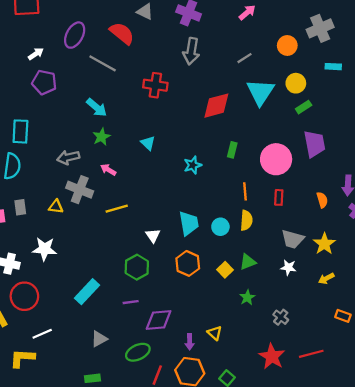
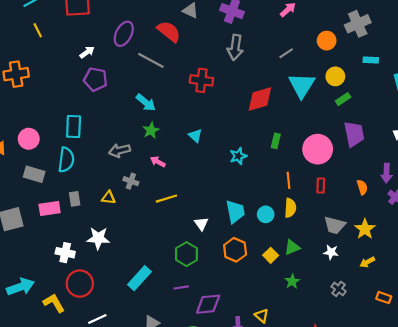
gray cross: (80, 190) -> (131, 181), size x0.6
gray cross: (281, 317) -> (339, 289), moved

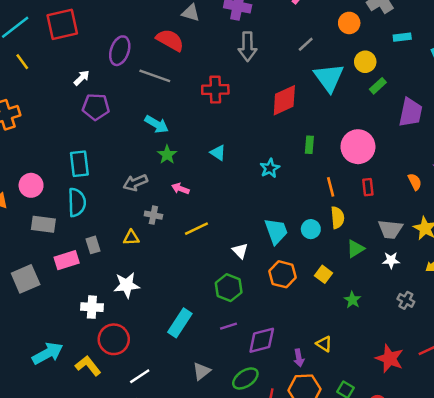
purple trapezoid: (354, 134) -> (411, 112), moved, turned 32
green triangle: (292, 247) -> (356, 249), moved

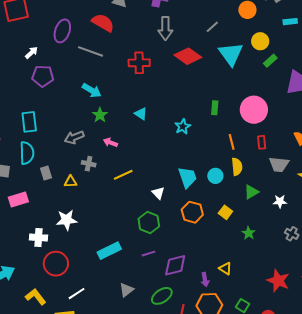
red diamond: (284, 100) -> (188, 56), moved, turned 60
gray trapezoid: (390, 229) -> (279, 164), moved
gray rectangle: (93, 245) -> (46, 173), moved
cyan rectangle: (180, 323) -> (109, 251), turned 30
yellow L-shape: (88, 366) -> (36, 297), moved

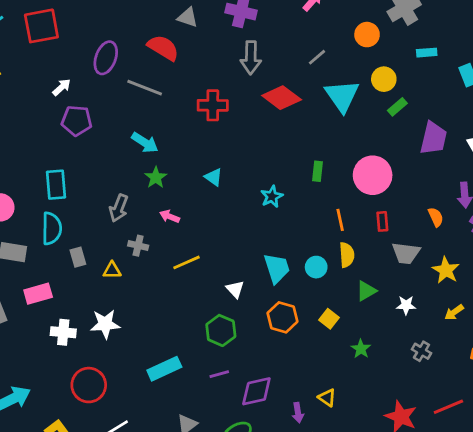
gray arrow: (74, 137) -> (119, 208), turned -48
white cross: (38, 238) -> (63, 332), moved

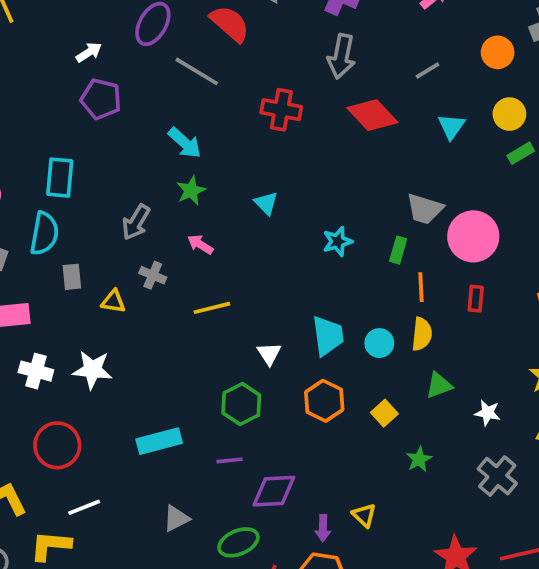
cyan triangle: (342, 96) -> (451, 126), size x0.6
green rectangle: (318, 171) -> (398, 250), moved
gray trapezoid: (406, 253) -> (425, 209), moved
gray cross: (421, 351) -> (497, 476), size x1.5

